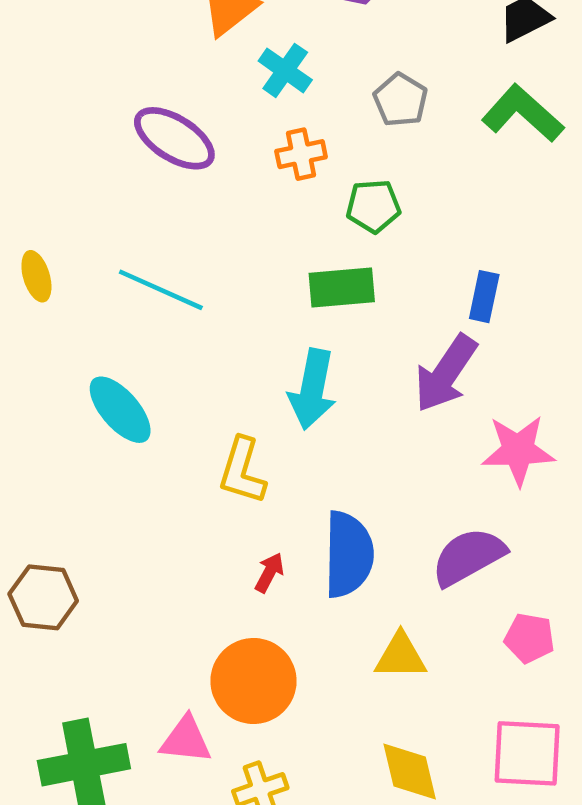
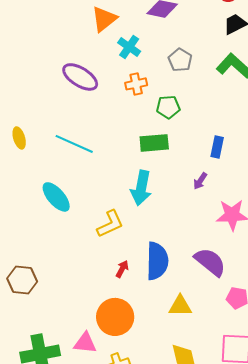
purple arrow: (446, 373) -> (200, 181), size x0.5
yellow L-shape: (242, 471) -> (110, 224), turned -132
purple semicircle: (468, 557) -> (210, 262), turned 68

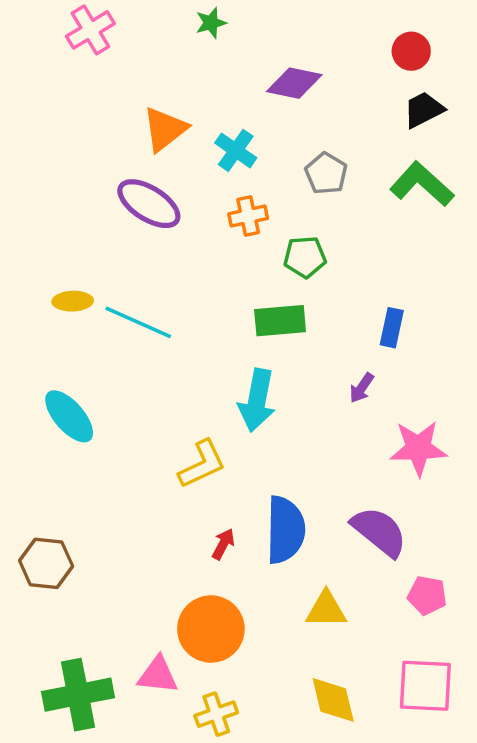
orange triangle: (104, 19) -> (165, 129), moved
yellow ellipse: (19, 138) -> (73, 301), moved, turned -75
cyan ellipse: (56, 197) -> (69, 416), moved

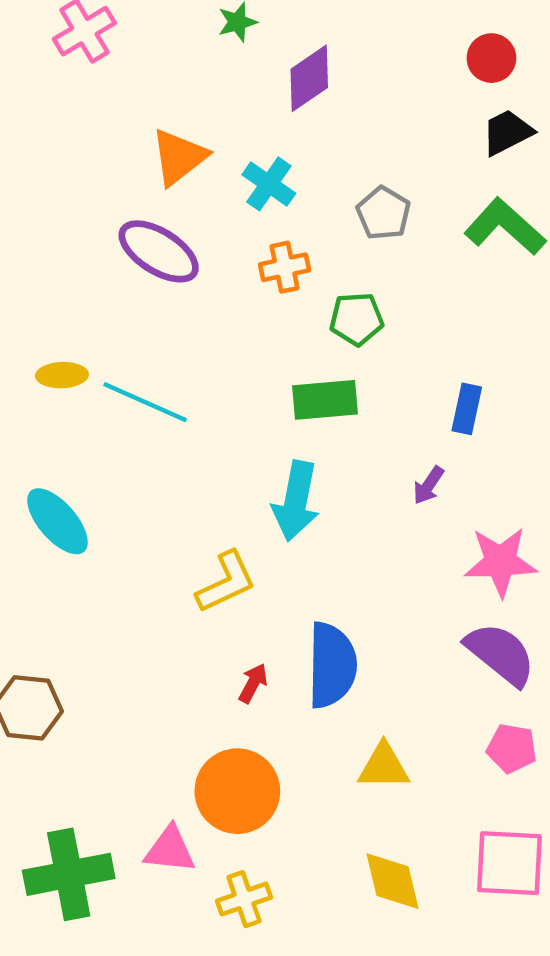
purple diamond: (294, 83) -> (309, 78), moved, turned -46
purple semicircle: (379, 532) -> (500, 654), moved

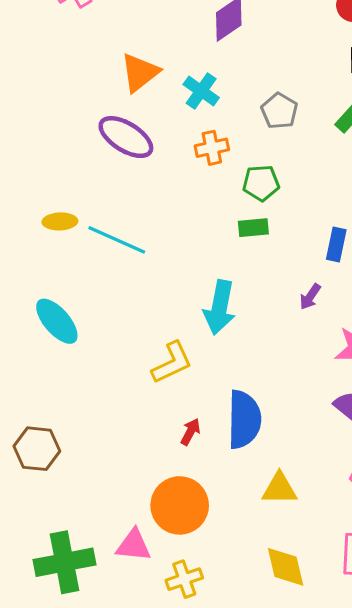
green rectangle: (325, 400) -> (253, 228), moved, size x0.7

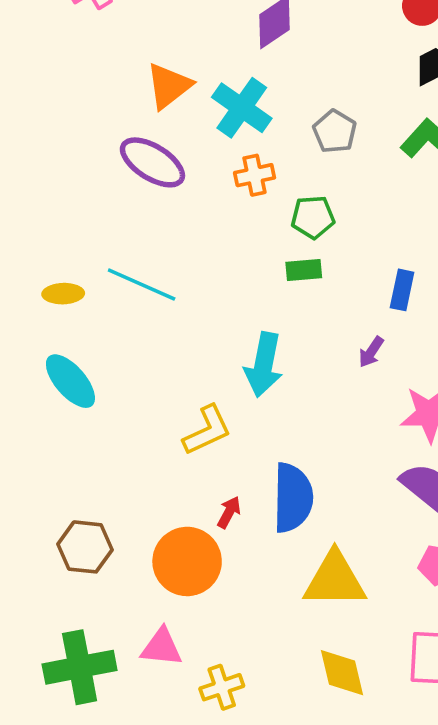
cyan cross: (201, 91) -> (242, 108), size x1.4
yellow ellipse: (60, 221) -> (63, 294), moved
brown hexagon: (37, 449) -> (85, 547), moved
yellow triangle: (279, 489) -> (335, 580), size x1.5
orange circle: (180, 505) -> (187, 561), moved

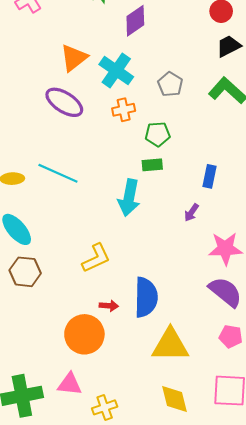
cyan arrow: (264, 365) -> (129, 198), moved
red arrow: (229, 512) -> (109, 306), turned 66
brown hexagon: (85, 547) -> (25, 272), moved

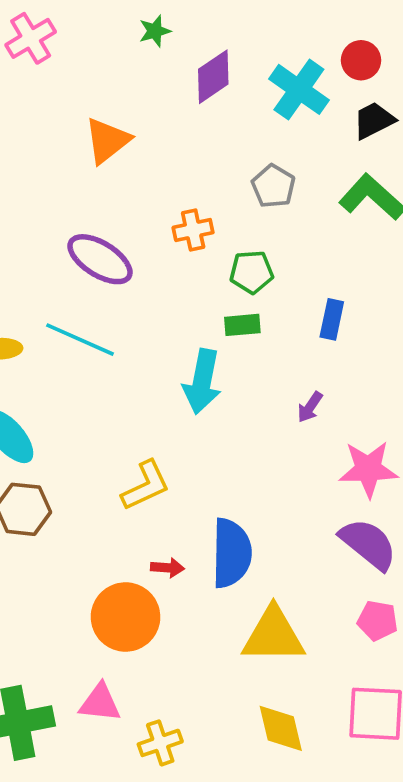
cyan cross: (116, 71) -> (299, 89), moved
purple ellipse: (64, 102) -> (100, 259), moved
blue rectangle: (209, 176) -> (332, 319), moved

